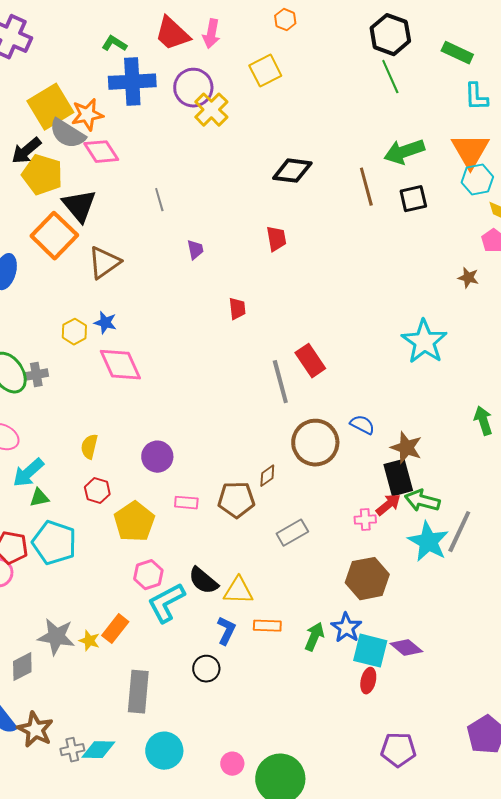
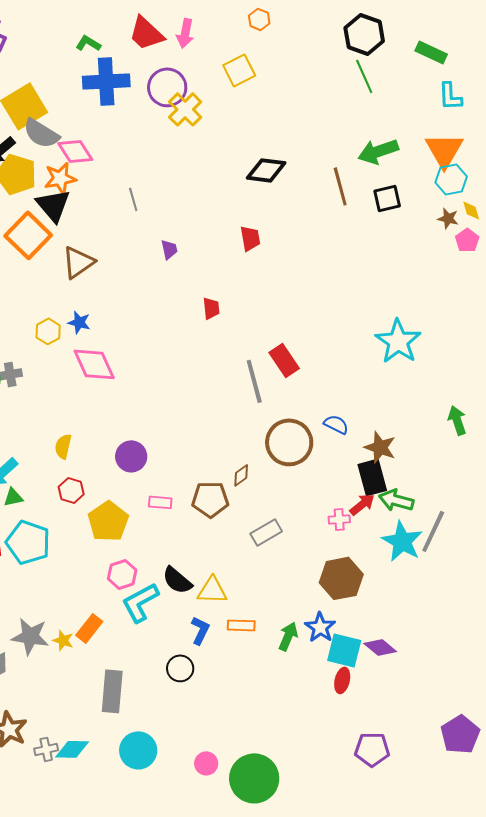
orange star: (87, 115) -> (60, 178), moved
brown star: (468, 278) -> (448, 218), moved

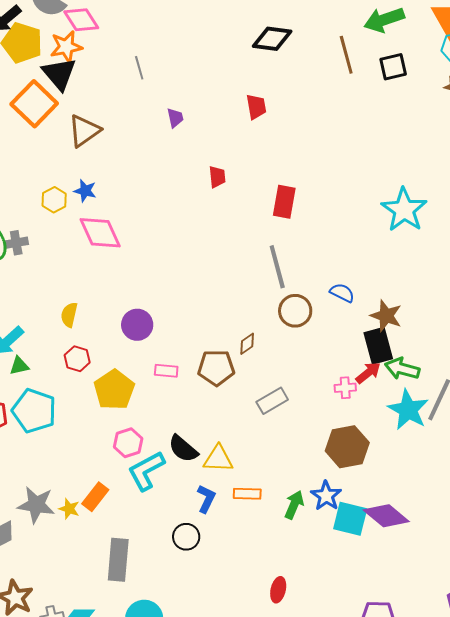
red rectangle: (284, 360) -> (284, 202), moved, turned 44
gray line: (254, 381) -> (277, 267), moved
brown circle: (289, 442) -> (295, 311), size x0.7
purple diamond: (380, 647) -> (386, 516), size x1.4
red ellipse: (342, 680) -> (278, 590), moved

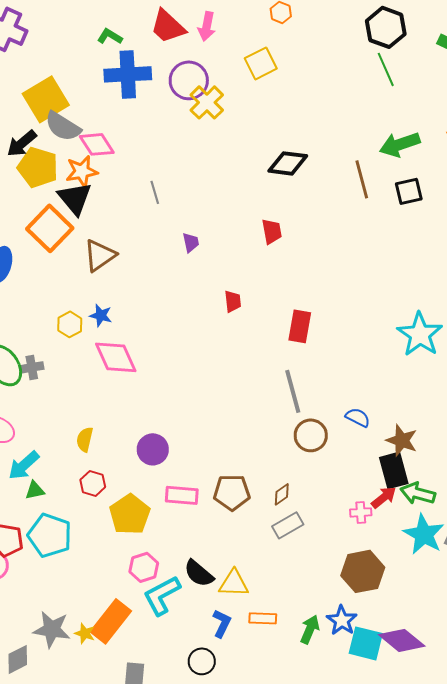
brown diamond: (247, 344) -> (282, 494), moved
pink rectangle: (166, 371) -> (182, 495), size x1.4
orange rectangle: (95, 497) -> (111, 621), size x1.5

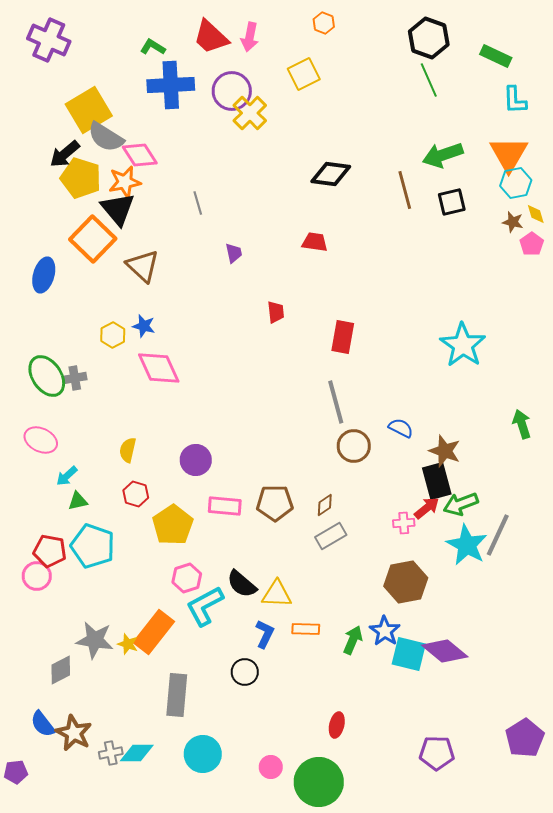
red trapezoid: (272, 231) -> (315, 242), turned -72
brown triangle: (100, 255) -> (143, 266), turned -42
cyan arrow: (24, 465) -> (67, 476), size x0.7
green arrow: (418, 493) -> (461, 504), turned -36

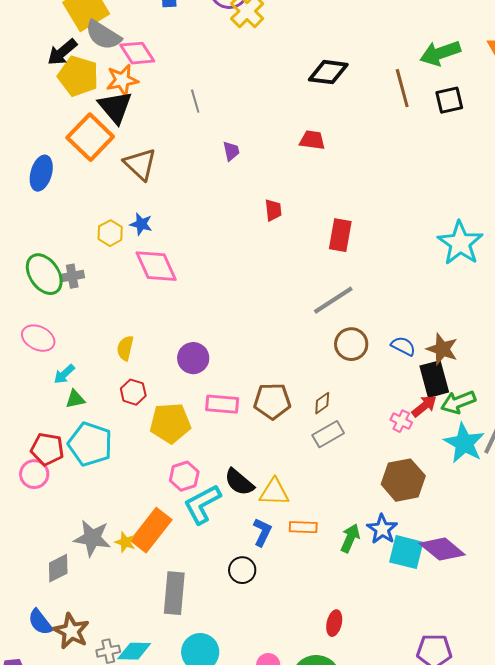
gray line: (336, 402) -> (333, 300), turned 72
blue semicircle: (401, 428) -> (403, 346), moved
pink cross: (404, 523) -> (401, 421), turned 30
yellow pentagon: (173, 525) -> (170, 423), turned 30

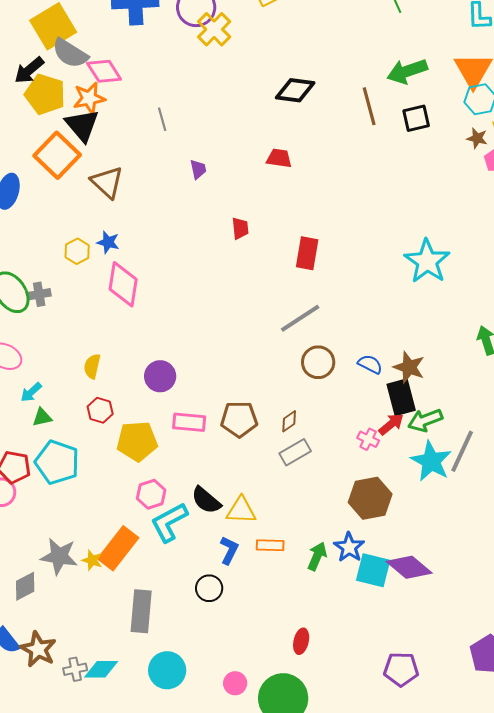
pink diamond: (156, 266) -> (123, 284), turned 33

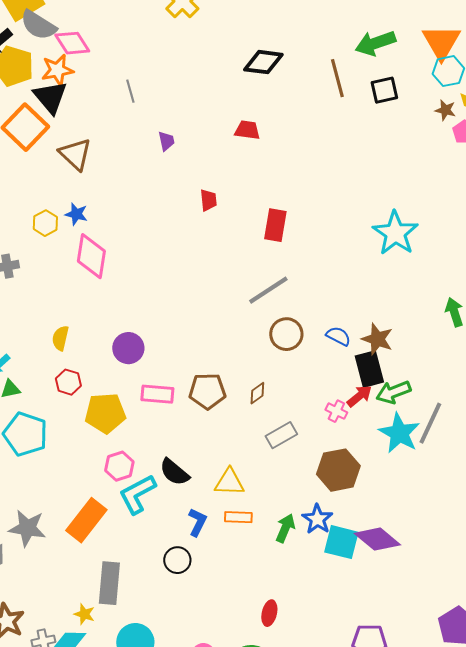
gray rectangle: (295, 452) -> (281, 435), moved
yellow triangle: (241, 510) -> (229, 482), moved
yellow star: (92, 560) -> (84, 614), moved

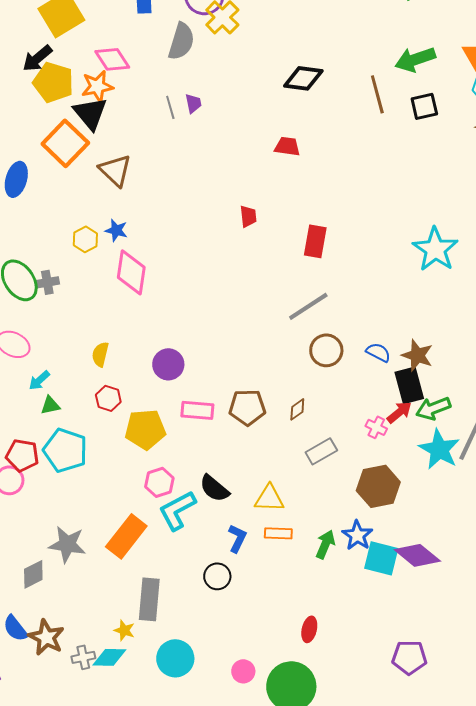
gray semicircle: (38, 25) -> (181, 41), moved, turned -105
purple trapezoid: (166, 141) -> (193, 103), moved

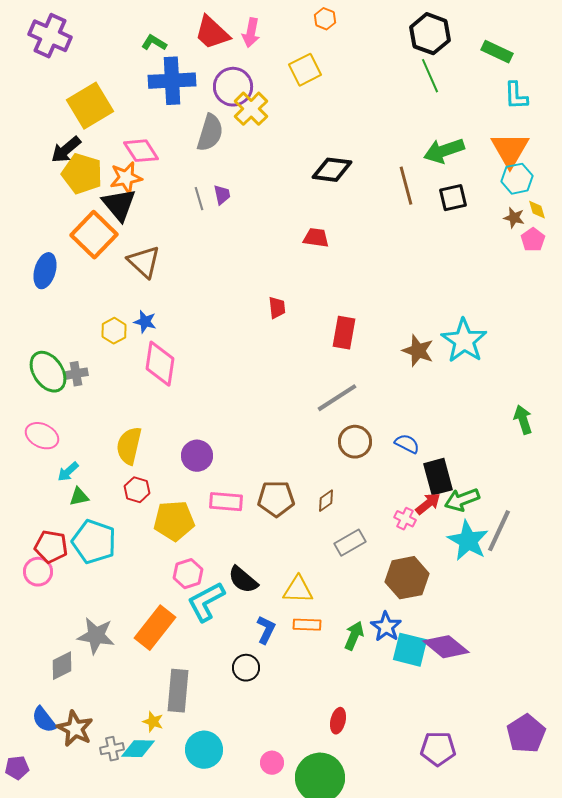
yellow semicircle: (100, 354) -> (129, 446), size x1.5
brown star: (417, 355) -> (418, 351), moved

